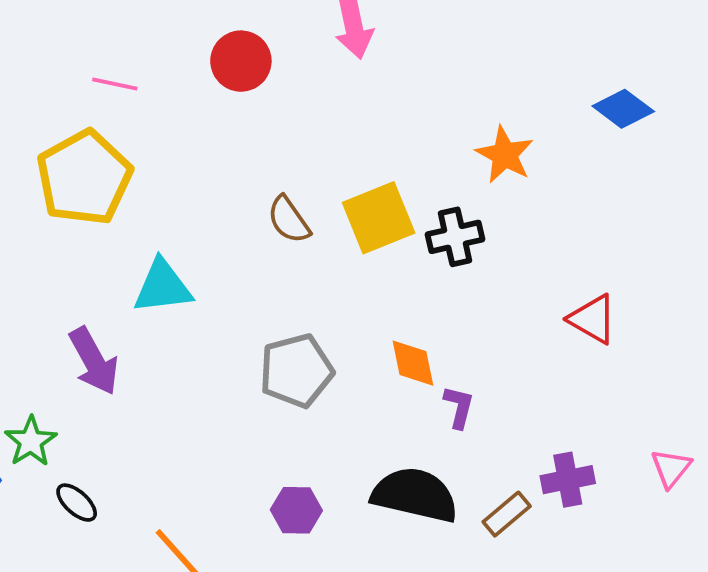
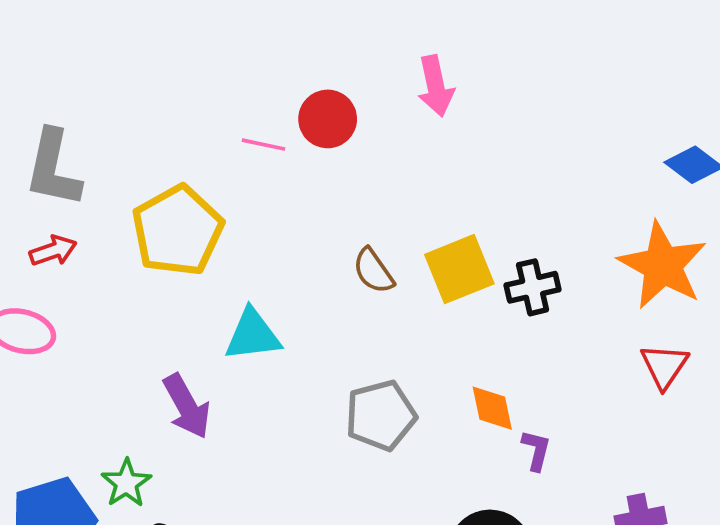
pink line: (115, 84) -> (264, 145), moved
orange star: (505, 155) -> (663, 265), moved, size x1.6
red triangle: (593, 319) -> (664, 366), turned 34

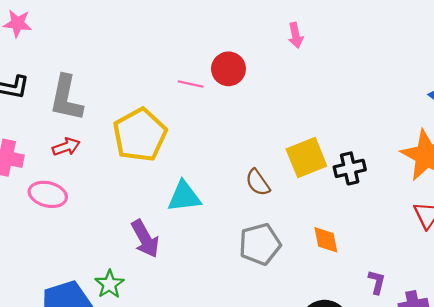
pink arrow: (436, 86) -> (296, 35), moved, size x0.7
brown semicircle: (373, 271) -> (258, 182), moved
purple L-shape: (536, 450) -> (377, 282), moved

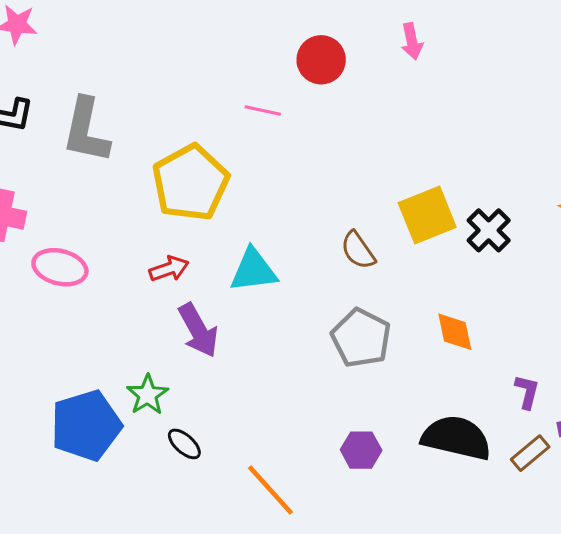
red circle: (228, 69) -> (321, 60), moved
red arrow: (66, 147) -> (169, 269), moved
black cross: (350, 168) -> (489, 230), turned -32
gray pentagon: (260, 244) -> (361, 338), turned -30

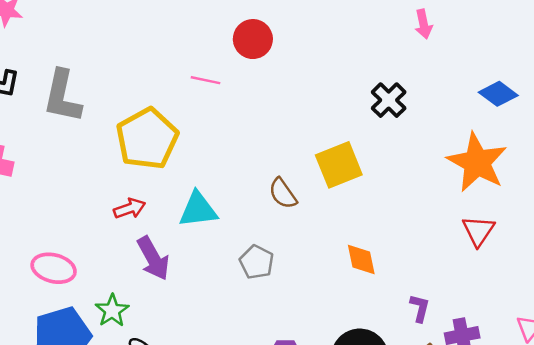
pink arrow: (412, 41) -> (424, 24), moved
black cross: (489, 230) -> (389, 100), moved
pink ellipse: (60, 267) -> (54, 268), moved
gray pentagon: (361, 338) -> (257, 262), moved, size x0.7

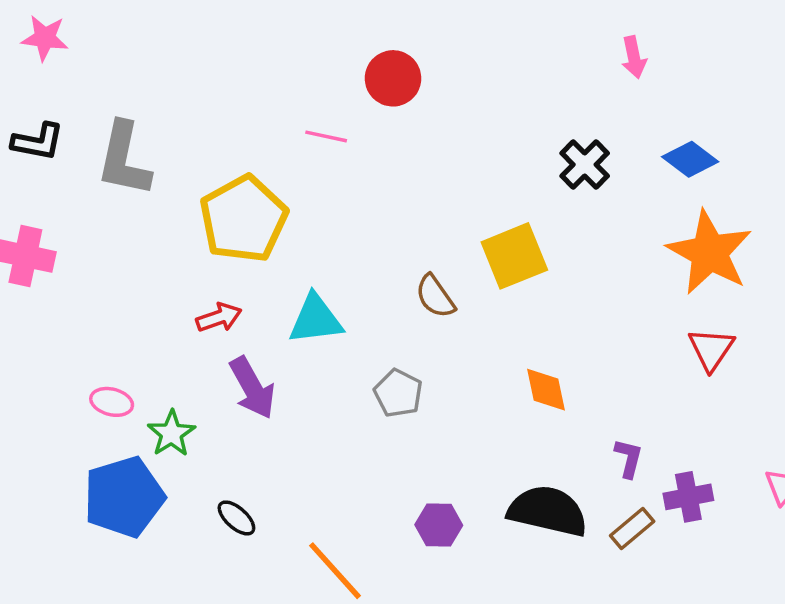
blue diamond: (498, 94) -> (690, 159), moved
pink ellipse: (54, 268) -> (112, 402), size x0.7
green star: (112, 311) -> (171, 434), moved

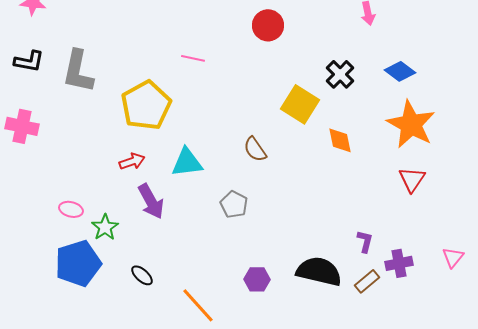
red circle: (393, 78) -> (268, 25), moved
yellow square: (514, 256) -> (300, 104), moved, turned -36
orange diamond: (546, 390) -> (340, 140), moved

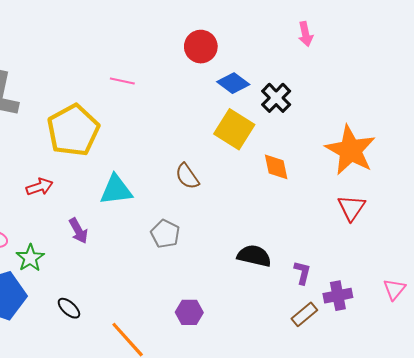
blue diamond: (400, 71) -> (233, 83), moved
red arrow: (132, 161) -> (40, 187), moved
purple arrow: (151, 201) -> (78, 231), size x0.7
black semicircle: (319, 271) -> (254, 256), moved, size x0.7

